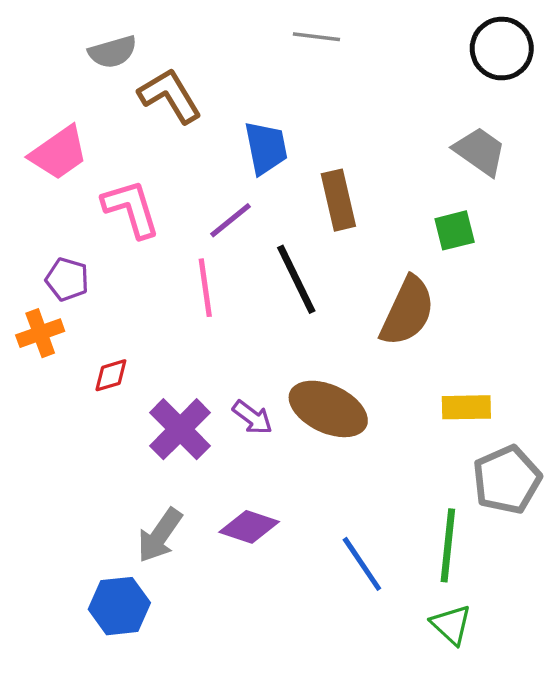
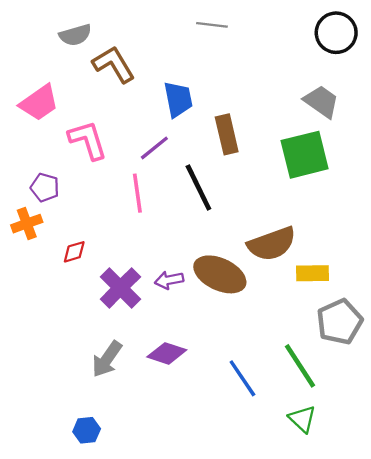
green square: (455, 230) -> (305, 155), size x1.8
brown semicircle: (407, 311) -> (272, 244), moved, turned 45
purple arrow: (252, 417) -> (169, 280), turned 132
green line: (448, 545) -> (300, 366), turned -39
blue hexagon: (119, 606) -> (87, 430), moved, size x0.7

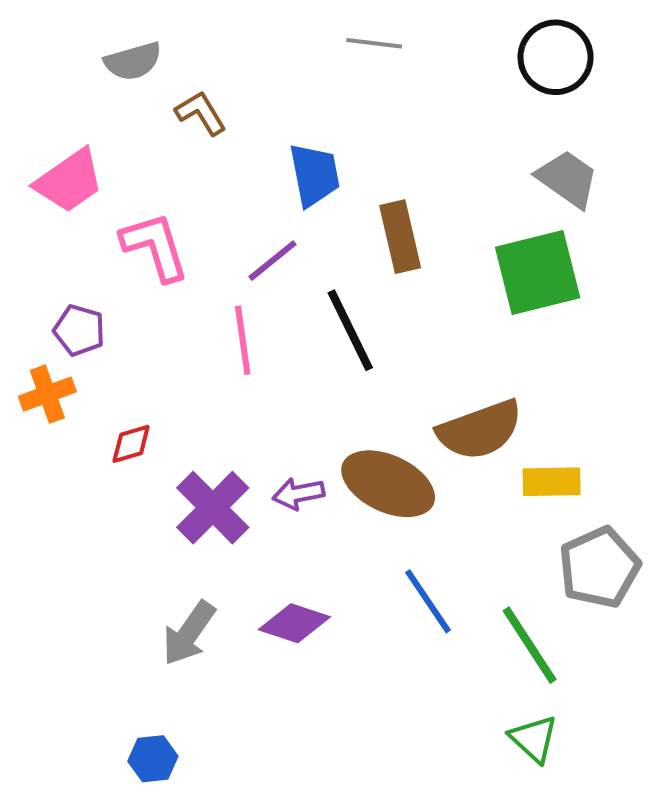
black circle: (336, 33) -> (556, 57), moved
brown L-shape: (114, 64) -> (201, 113), size x0.7
blue line: (242, 378) -> (428, 601), moved

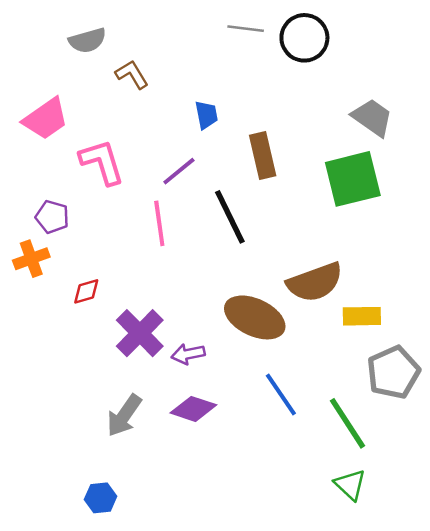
black circle: (556, 57) -> (304, 38), moved
blue trapezoid: (314, 175) -> (206, 115), size x0.7
purple arrow: (298, 494) -> (188, 354), moved

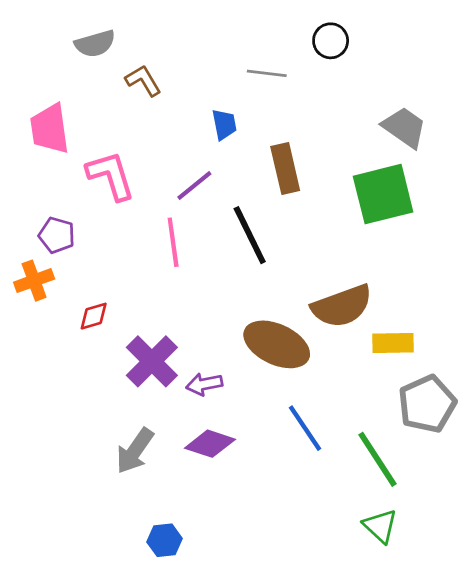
gray line: (246, 29) -> (267, 73), moved
black circle: (304, 38) -> (331, 41), size x0.7
pink trapezoid: (46, 119) -> (50, 129), turned 117
blue hexagon: (101, 498) -> (165, 540), moved

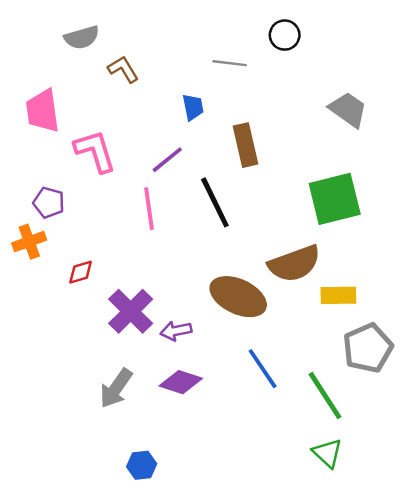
green square: (383, 194) -> (335, 199), moved

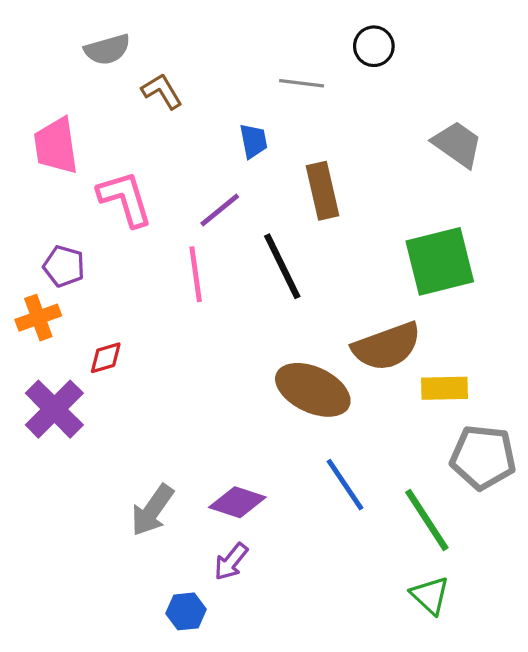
purple cross: (131, 311) -> (54, 409), moved
purple arrow: (176, 331) -> (231, 562), moved, turned -40
gray pentagon: (368, 348) -> (483, 457), turned 30

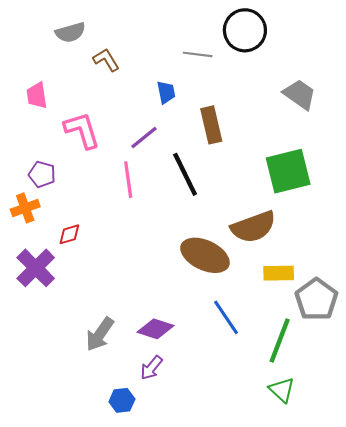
black circle: (374, 46) -> (245, 30), size x1.6
pink trapezoid: (56, 146) -> (37, 95), size x0.7
yellow rectangle: (445, 388) -> (279, 273), moved
gray pentagon: (483, 457) -> (316, 299), turned 30
green line: (427, 520) -> (280, 340), turned 54

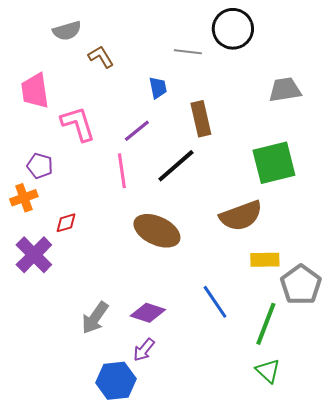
gray trapezoid: (300, 94) -> (285, 90), turned -44
pink trapezoid: (37, 95) -> (35, 91), size x1.4
black line: (185, 174) -> (176, 166), turned 75
brown ellipse: (205, 255) -> (157, 231), moved
blue hexagon: (122, 400) -> (116, 381), size x1.6

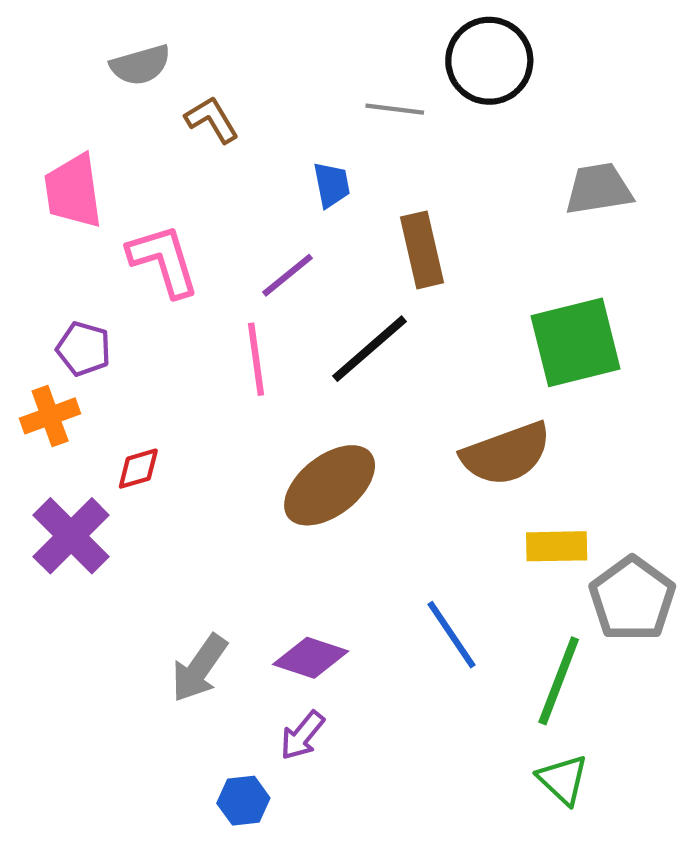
brown ellipse: (157, 231) -> (330, 485), turned -63
blue hexagon: (116, 381) -> (243, 801), size x0.6

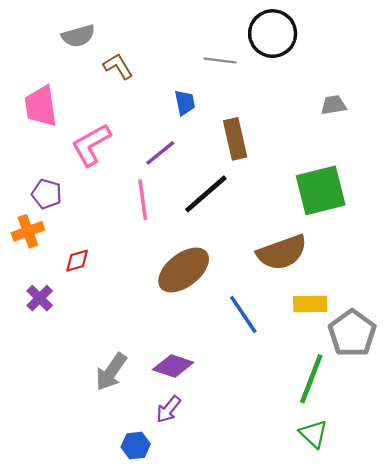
gray trapezoid: (599, 189) -> (333, 105), size x0.7
pink L-shape: (164, 260) -> (91, 145), turned -102
purple cross: (71, 536) -> (40, 298), size x0.6
blue line: (451, 635) -> (243, 314), moved

